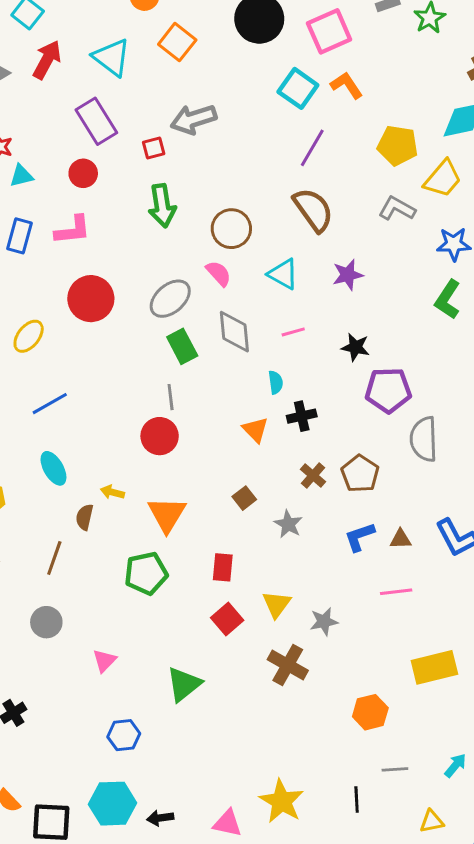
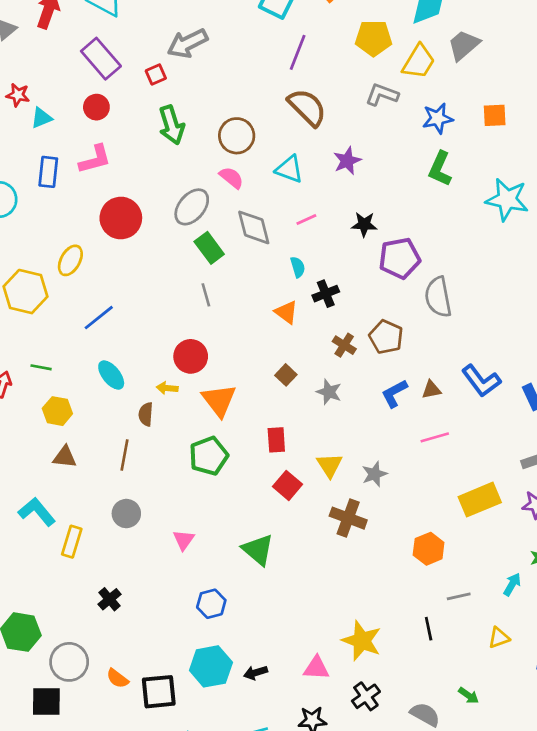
red circle: (160, 436) -> (191, 356), moved
green triangle: (184, 684) -> (258, 550), turned -32

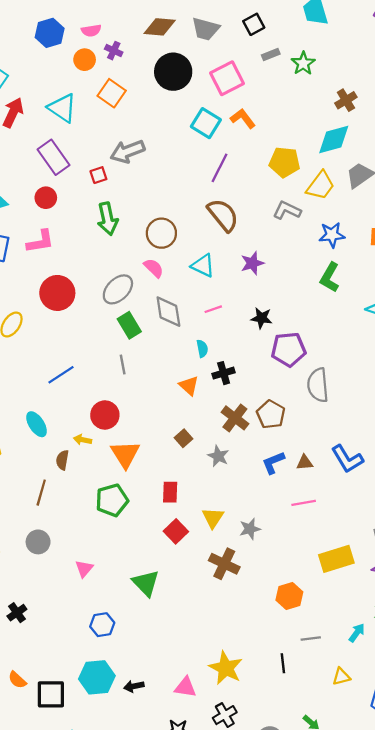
blue line: (99, 318) -> (61, 375), moved
brown cross: (344, 345) -> (235, 418), size x1.4

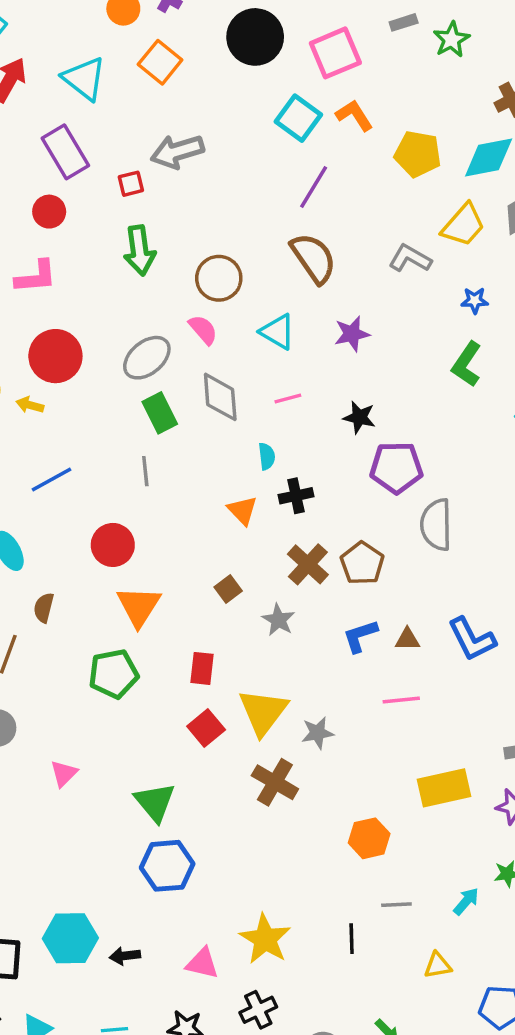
yellow pentagon: (285, 162) -> (418, 154), moved
blue star: (332, 235) -> (475, 300), size x0.7
yellow arrow: (83, 440) -> (30, 405), moved
yellow triangle: (213, 518) -> (263, 712), size x1.5
blue hexagon: (102, 625) -> (167, 866), moved, size x1.4

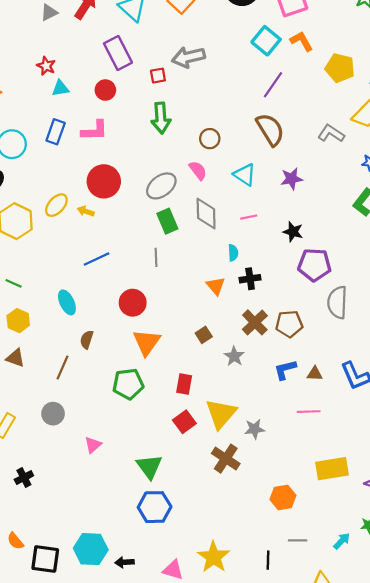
brown circle: (219, 278) -> (210, 139), size x0.7
brown pentagon: (362, 563) -> (289, 324), turned 30

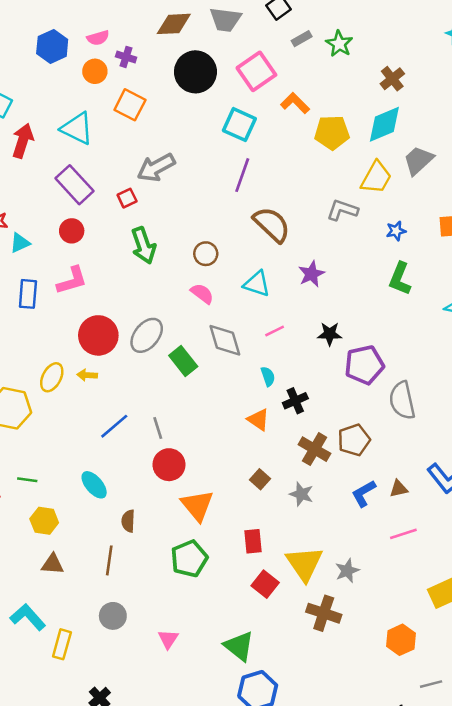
orange L-shape: (302, 41) -> (295, 103), moved
purple line: (273, 85) -> (242, 175), moved
gray ellipse: (161, 186) -> (147, 335), moved
gray line: (156, 257) -> (158, 428), moved

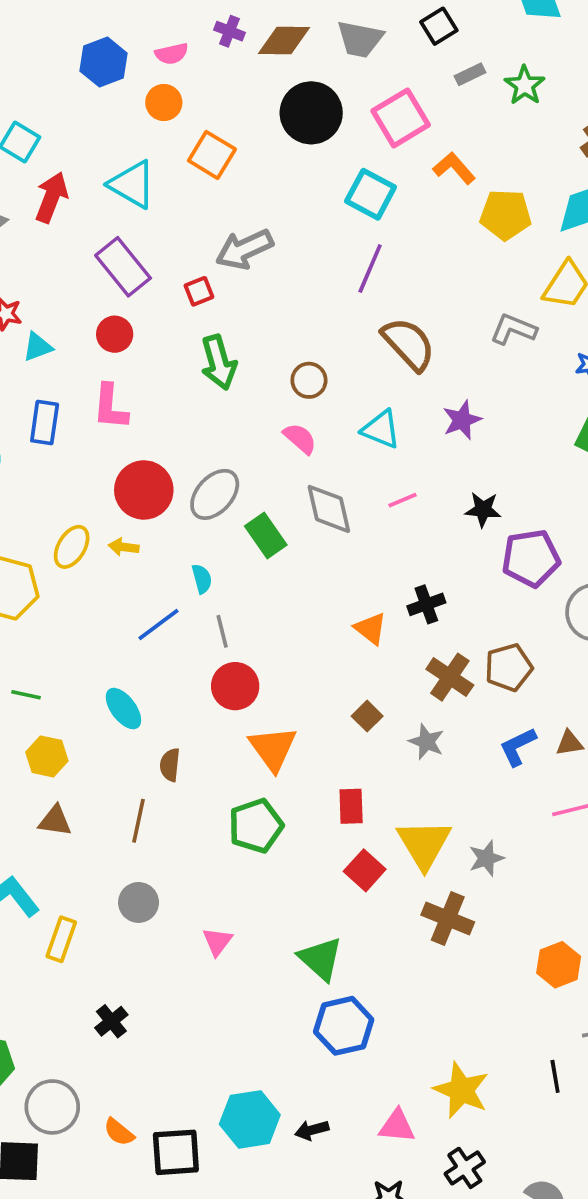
purple cross: (126, 57) -> (229, 31), moved
pink L-shape: (72, 280) -> (110, 407), turned 108
cyan semicircle: (268, 376) -> (202, 579), moved

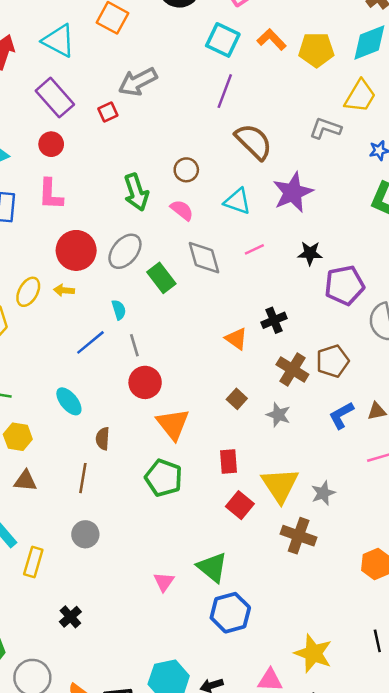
orange L-shape: (454, 168) -> (272, 39), moved
green arrow: (219, 362) -> (136, 192), moved
purple star: (462, 420) -> (293, 192), size x1.5
green pentagon: (256, 826) -> (164, 478), turned -30
pink triangle: (217, 942) -> (164, 582), moved

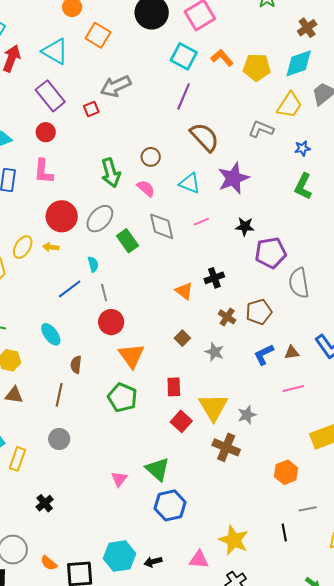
brown cross: (292, 370) -> (227, 317), size x0.7

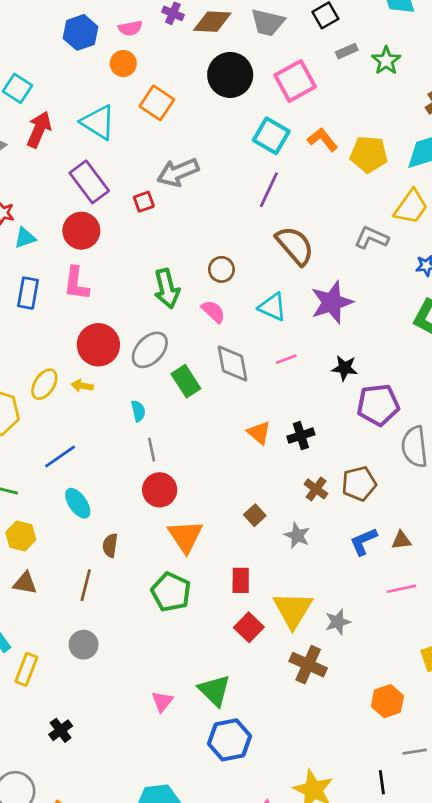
red circle: (46, 132) -> (81, 231), size x1.4
blue line: (70, 289) -> (60, 457), moved
orange triangle: (184, 291) -> (259, 433), moved

